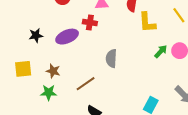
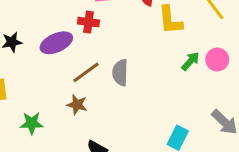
brown star: (53, 71) -> (77, 105), moved
brown line: (86, 84) -> (86, 72), moved

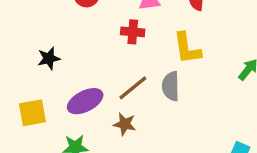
yellow L-shape: (170, 20) -> (187, 48), moved
purple ellipse: (56, 43) -> (85, 101), moved

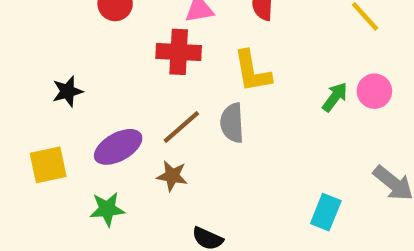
red cross: (133, 32) -> (179, 52), size x1.4

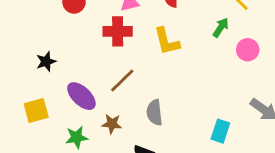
green arrow: (335, 97) -> (221, 27), moved
gray semicircle: (232, 123) -> (154, 112), moved
purple ellipse: (118, 147) -> (81, 96), turned 76
brown star: (172, 176) -> (112, 124), moved

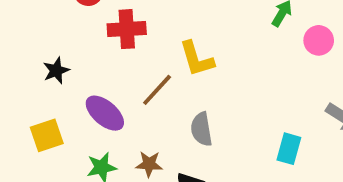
red cross: (118, 31) -> (127, 29), moved
yellow L-shape: (167, 41) -> (197, 59), moved
brown star: (112, 124) -> (149, 164), moved

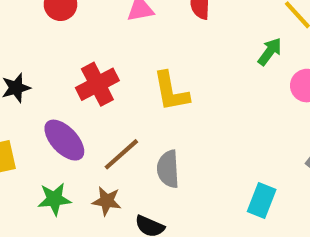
red cross: (127, 29) -> (97, 84), moved, turned -30
brown line: (157, 90) -> (121, 154), moved

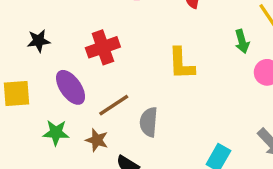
green arrow: (270, 52) -> (242, 41), turned 120
yellow L-shape: (171, 91) -> (181, 64), moved

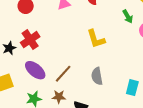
red cross: (103, 47) -> (30, 40), moved
gray semicircle: (149, 122) -> (97, 76), moved

